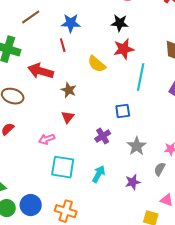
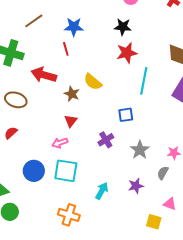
yellow semicircle: (97, 64) -> (93, 82), moved
pink arrow: (47, 139) -> (60, 143), moved
cyan arrow: (99, 174) -> (102, 191), moved
blue circle: (31, 205) -> (34, 171), moved

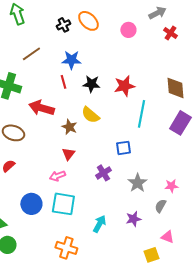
black star: (123, 27) -> (91, 84), moved
yellow square: (154, 222) -> (151, 255), turned -35

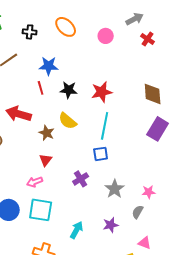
black cross: (63, 25) -> (30, 32), moved, turned 32
cyan line: (141, 114) -> (105, 126), moved

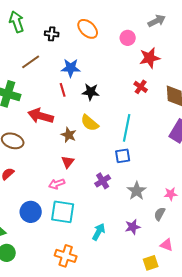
red cross: (148, 39) -> (141, 87), moved
red star: (102, 92) -> (150, 58), moved

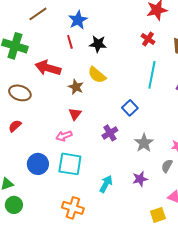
blue star: (71, 68) -> (78, 20), turned -30
cyan line: (127, 128) -> (152, 75), moved
blue square: (123, 156) -> (130, 108), turned -35

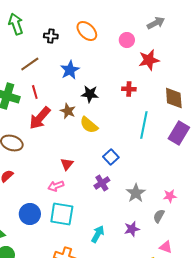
red cross: (148, 39) -> (129, 89), moved, turned -32
red line: (70, 42) -> (35, 92), moved
red arrow: (48, 68) -> (40, 118), turned -65
brown star: (76, 87) -> (68, 111), moved
blue square: (130, 108) -> (111, 157), moved

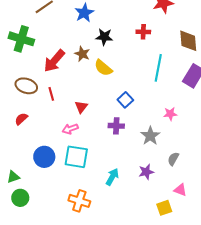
red line: (35, 92) -> (51, 94), moved
purple cross: (102, 183) -> (116, 126), turned 35
pink star: (170, 196) -> (170, 114), moved

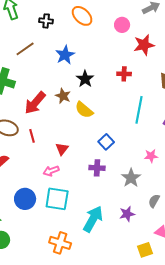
black star: (104, 37) -> (85, 79), turned 30
cyan arrow: (112, 177) -> (93, 219), size x1.5

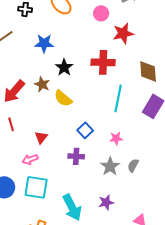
blue star: (65, 55) -> (44, 43), turned 30
red cross: (124, 74) -> (103, 62), size x1.6
pink star: (151, 156) -> (116, 138), moved
gray semicircle: (154, 201) -> (133, 165), moved
cyan arrow: (93, 219) -> (72, 207), turned 124

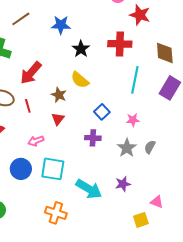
red star: (123, 33) -> (140, 15), turned 30
brown star: (42, 84) -> (59, 95), moved
pink arrow: (30, 159) -> (36, 141), moved
cyan arrow: (72, 207) -> (89, 189), turned -32

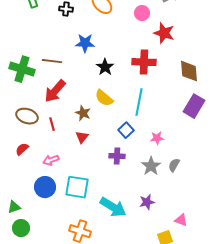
brown line: (21, 19) -> (52, 61), moved, turned 42
cyan line: (135, 80) -> (139, 102), moved
pink arrow: (36, 141) -> (51, 160), moved

